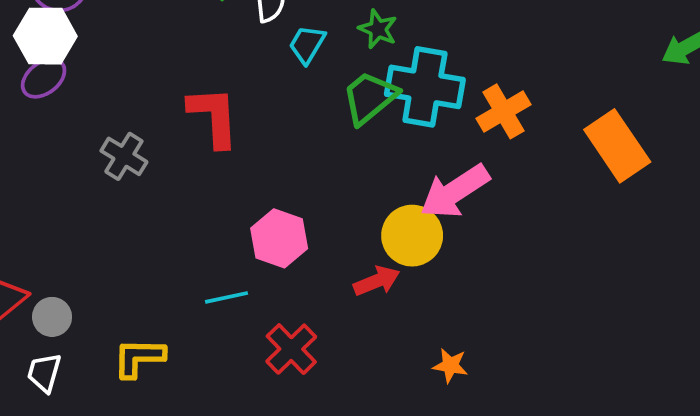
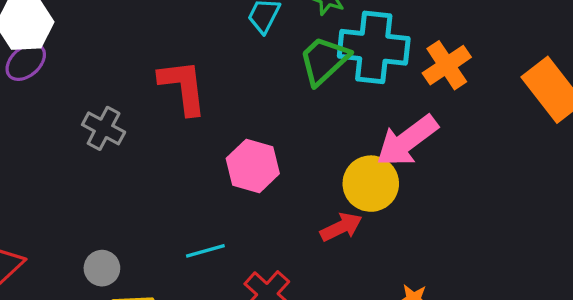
pink hexagon: (279, 238) -> (253, 166), moved
gray circle: (52, 317) -> (102, 268), moved

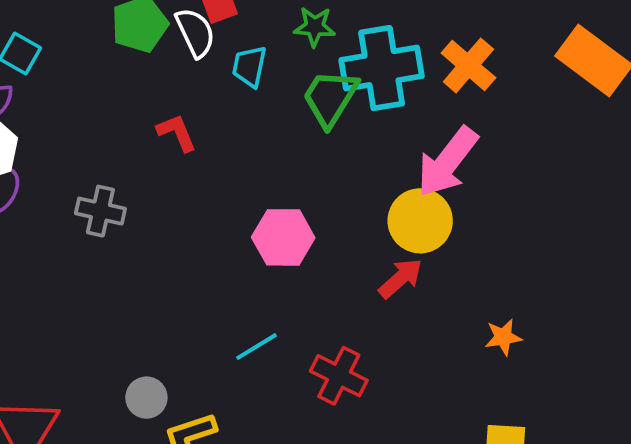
red L-shape: (183, 87) -> (177, 133), moved, size x0.6
gray cross: (104, 128) -> (100, 211), moved

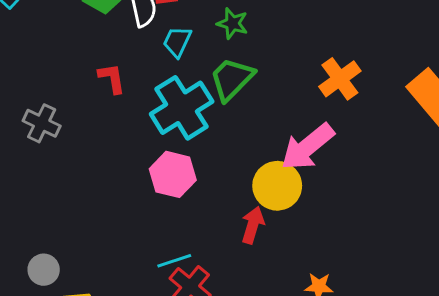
cyan cross: (382, 68) -> (182, 108), moved, turned -36
red arrow: (400, 278) -> (253, 225), turned -45
cyan line: (256, 347) -> (174, 261), moved

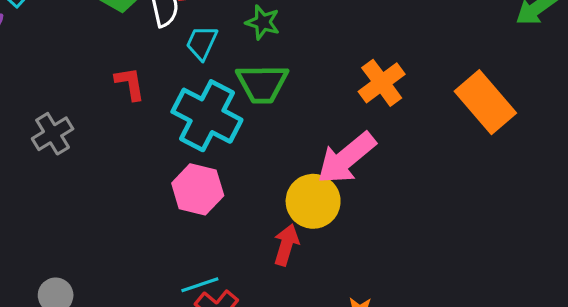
green trapezoid: (232, 79) -> (262, 84), turned -135
cyan cross: (182, 108) -> (207, 116), turned -30
gray cross: (42, 123) -> (53, 134), turned 33

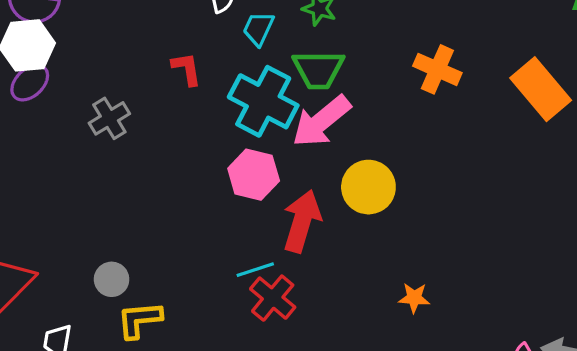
orange cross: (382, 83) -> (437, 69), turned -30
pink arrow: (346, 158) -> (321, 121), moved
red arrow: (286, 245) -> (302, 221), moved, size x1.5

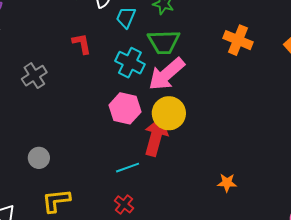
cyan cross: (263, 101) -> (130, 63), size x0.7
yellow circle: (368, 187) -> (169, 113), moved
gray circle: (112, 279) -> (39, 158), moved
red cross: (273, 298) -> (124, 204), moved, size x0.7

